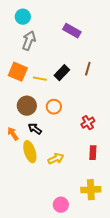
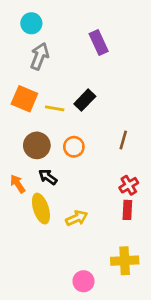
purple rectangle: (72, 31) -> (99, 42), turned 36
brown line: (88, 69) -> (123, 140), moved
red cross: (88, 123) -> (129, 185), moved

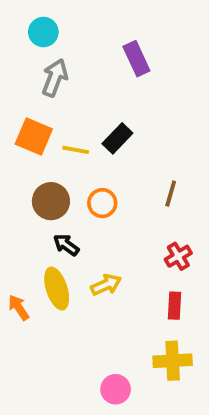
orange arrow: (18, 184) -> (19, 308), moved
red rectangle: (127, 210) -> (174, 306), moved
yellow arrow: (77, 218) -> (106, 285), moved

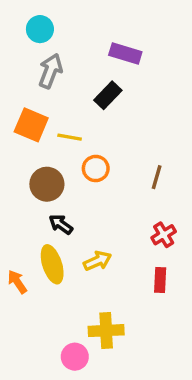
purple rectangle: (136, 59) -> (125, 53), turned -48
black rectangle: (117, 138) -> (108, 95), moved
orange circle: (102, 203) -> (96, 168), moved
yellow cross: (173, 361) -> (106, 331), moved
pink circle: (116, 389) -> (75, 357), moved

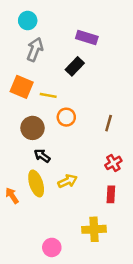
yellow cross: (106, 331) -> (94, 229), moved

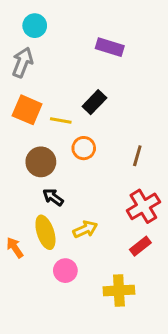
gray arrow: (35, 49) -> (22, 62), moved
black rectangle: (75, 66) -> (94, 102), moved
red cross: (113, 163) -> (143, 206), size x1.5
red rectangle: (111, 194) -> (140, 246), turned 49
pink circle: (52, 247) -> (65, 271), moved

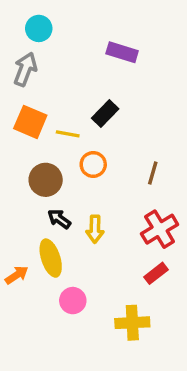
yellow arrow: (85, 229) -> (95, 229), moved, turned 115
orange arrow: (15, 248) -> (17, 275), turned 90

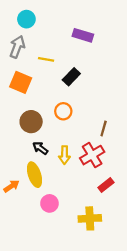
yellow line: (68, 134) -> (46, 59), moved
brown line: (153, 173) -> (104, 129), moved
red cross: (160, 229) -> (92, 155), moved

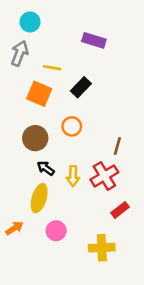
orange square: (21, 82) -> (39, 94), moved
yellow ellipse: (34, 175) -> (39, 198), turned 35
orange arrow: (11, 186) -> (14, 228), moved

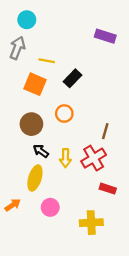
purple rectangle: (94, 40) -> (105, 36), moved
red rectangle: (120, 210) -> (108, 189), turned 56

